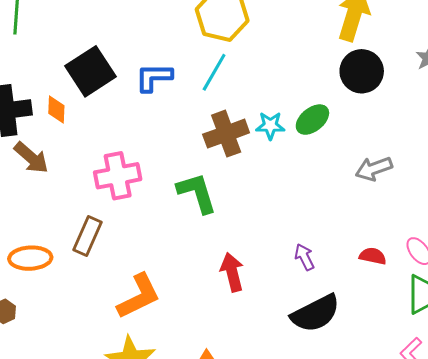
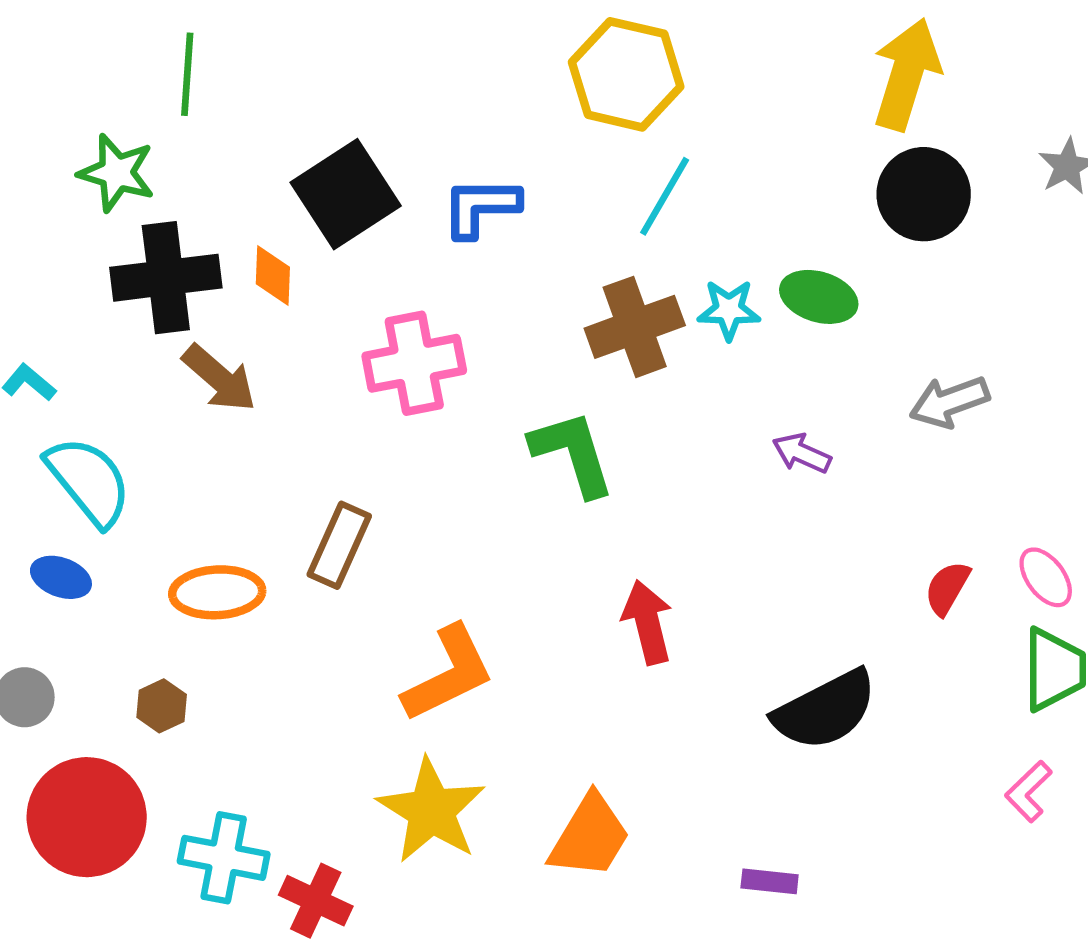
cyan line: (214, 72) -> (665, 196), moved
green ellipse: (312, 120) -> (819, 297), turned 56
pink cross: (118, 176) -> (414, 363), moved
red semicircle: (373, 256) -> (947, 588), turned -72
purple arrow: (304, 257) -> (802, 453), moved, turned -40

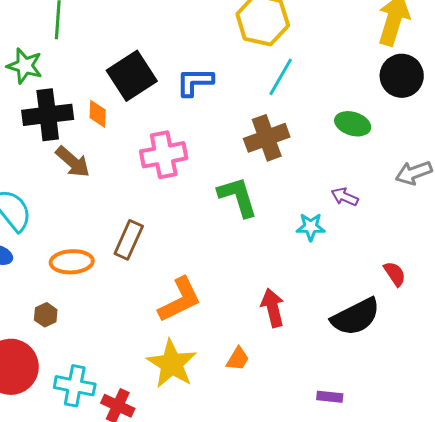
cyan star: (729, 310) -> (311, 227), moved
red semicircle: (947, 588) -> (395, 274), moved, turned 116
red arrow: (648, 622) -> (273, 308), moved
orange trapezoid: (590, 836) -> (238, 359), moved, size x0.6

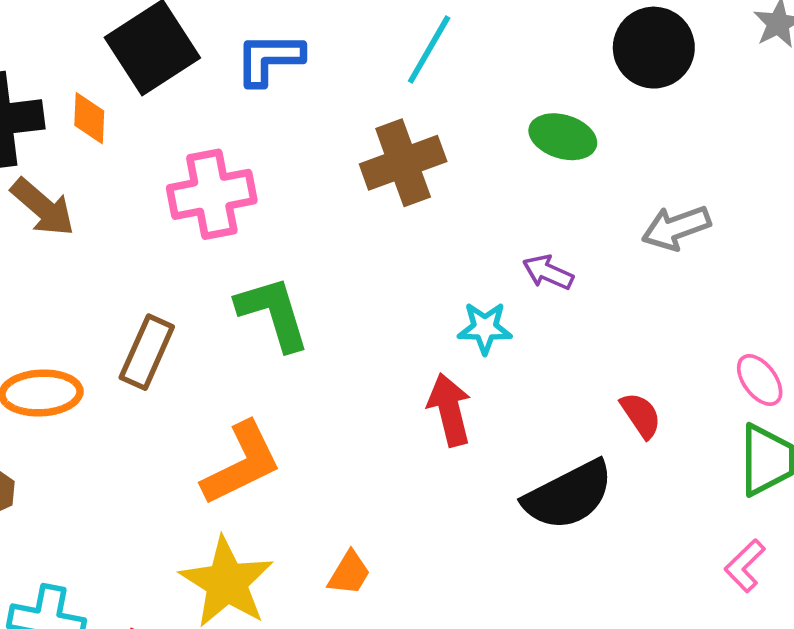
green L-shape: (238, 197) -> (273, 313), moved
red arrow: (273, 308) -> (450, 410), moved

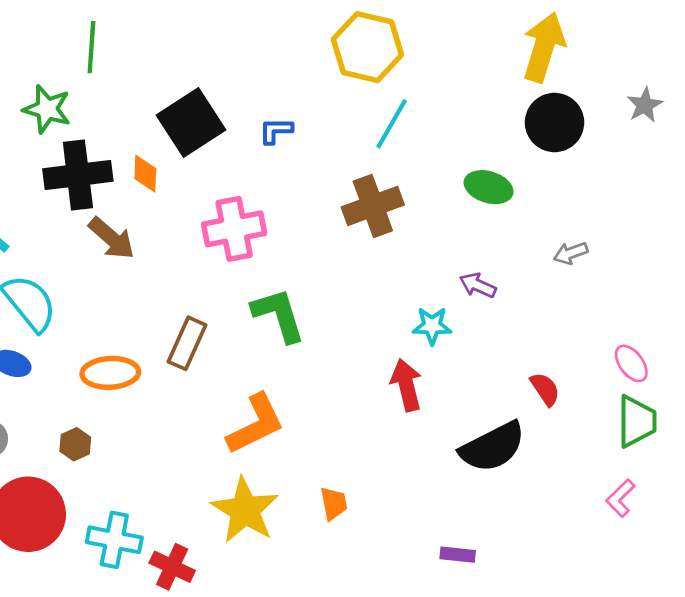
blue L-shape: (269, 59) -> (276, 131), size x0.7
gray arrow: (676, 228) -> (571, 253), size x0.7
orange trapezoid: (349, 573) -> (334, 503), turned -42

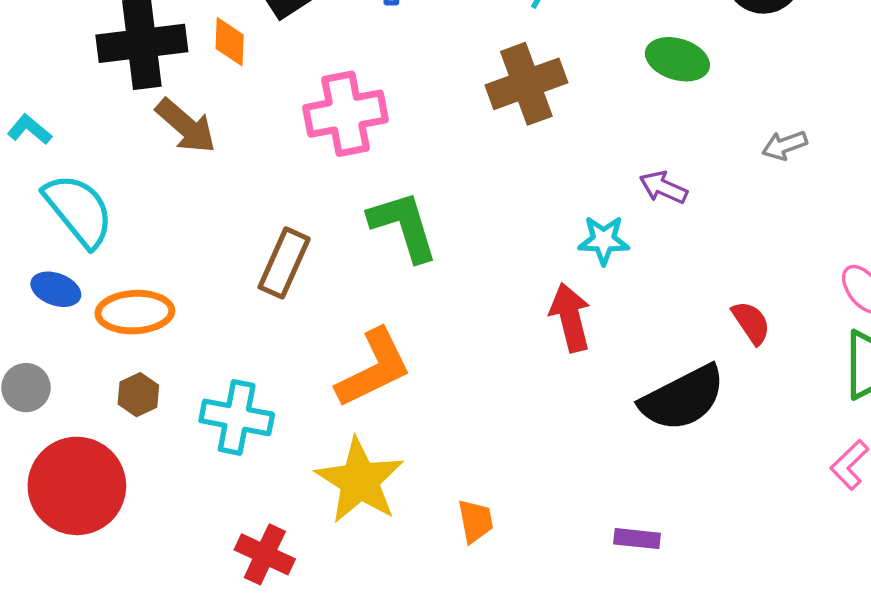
orange ellipse: (110, 373) -> (135, 312), moved
orange trapezoid: (334, 503) -> (475, 521), moved
cyan cross: (114, 540) -> (237, 417), moved

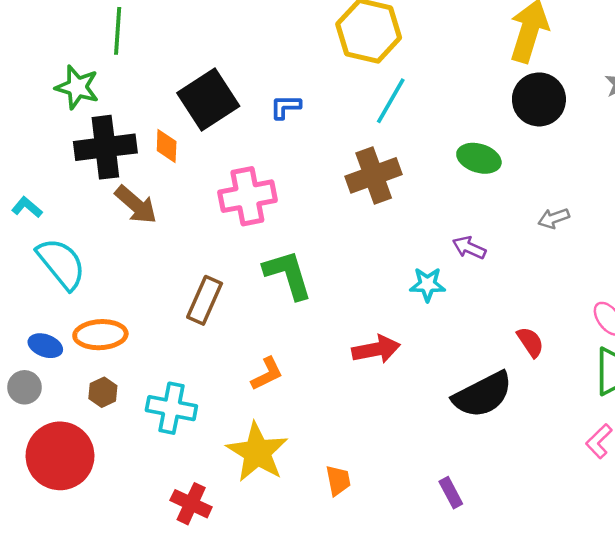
blue ellipse: (56, 289) -> (45, 346), moved
red arrow: (570, 317) -> (376, 349), moved, turned 93
orange L-shape: (374, 368) -> (267, 374), size x0.6
purple rectangle: (637, 539) -> (451, 493), turned 56

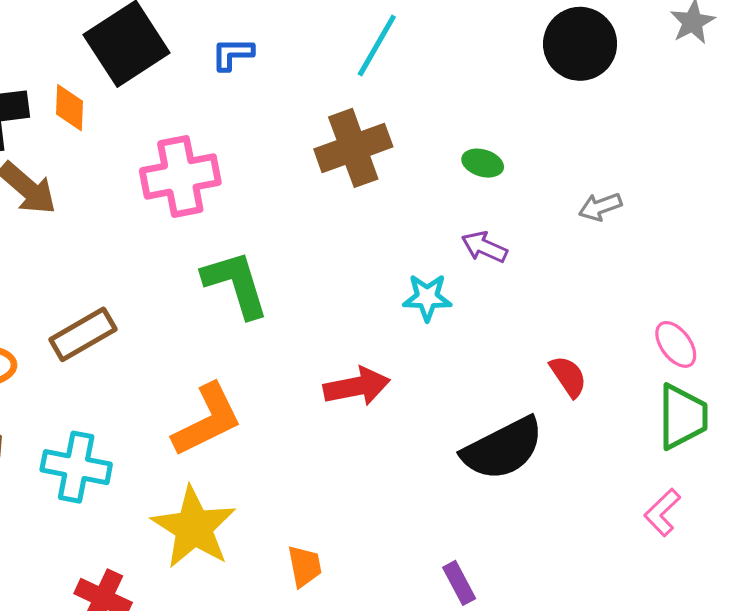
green ellipse: (479, 158) -> (483, 163), moved, size x0.7
brown rectangle: (205, 300) -> (83, 334), moved, turned 36
orange L-shape: (267, 374) -> (207, 420), size x1.6

